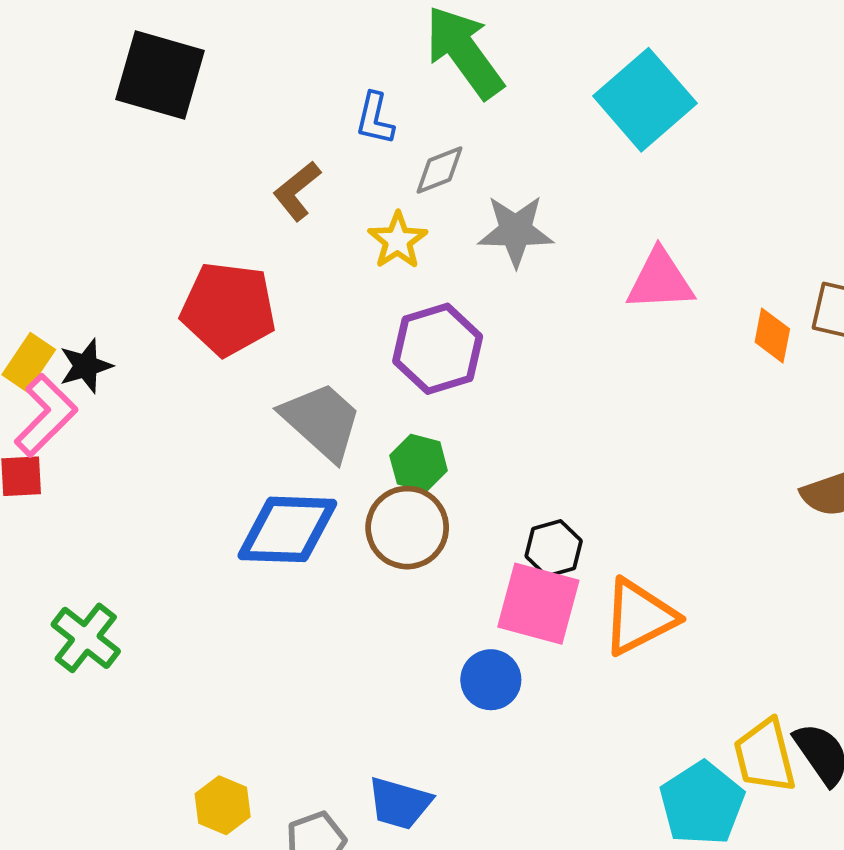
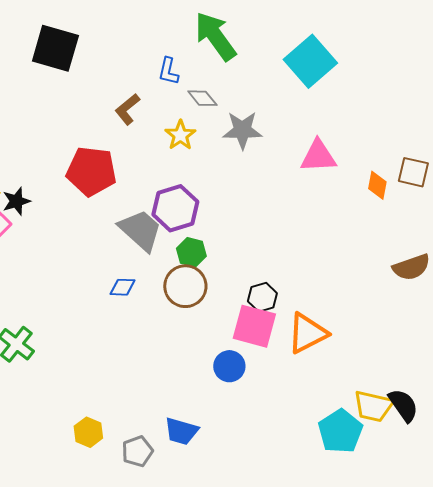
gray diamond: (439, 170) -> (202, 98), turned 72
purple hexagon: (438, 349) -> (175, 208), moved
blue diamond: (287, 529) -> (122, 287), size x0.5
yellow trapezoid: (765, 756) -> (373, 406), turned -63

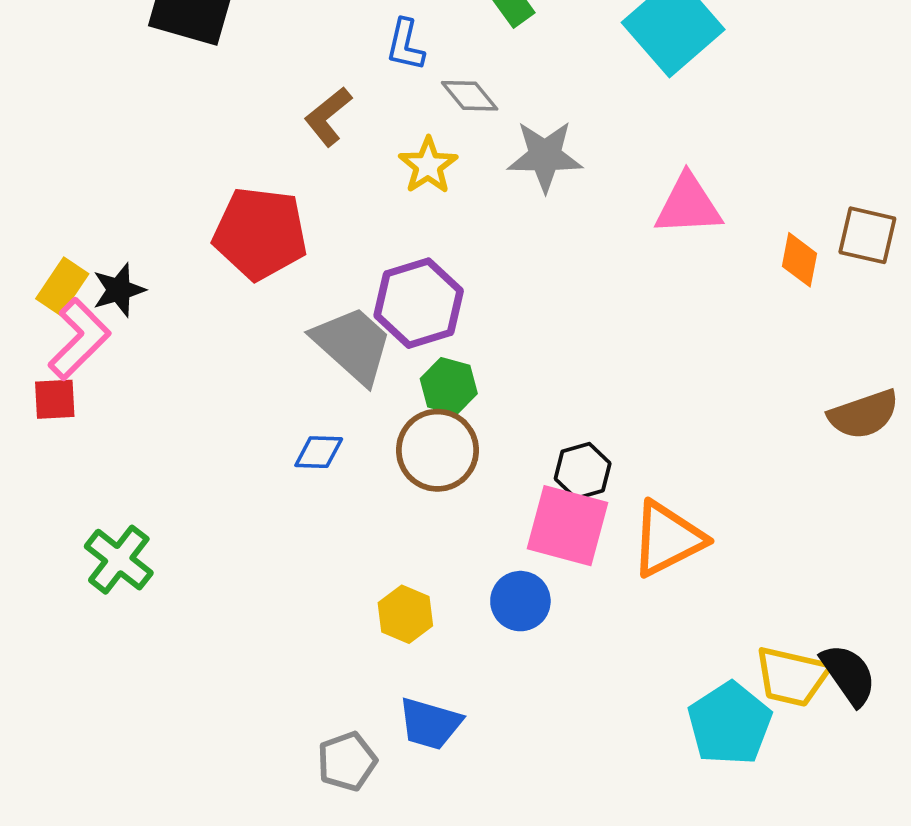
yellow hexagon: (88, 432) -> (405, 614), moved

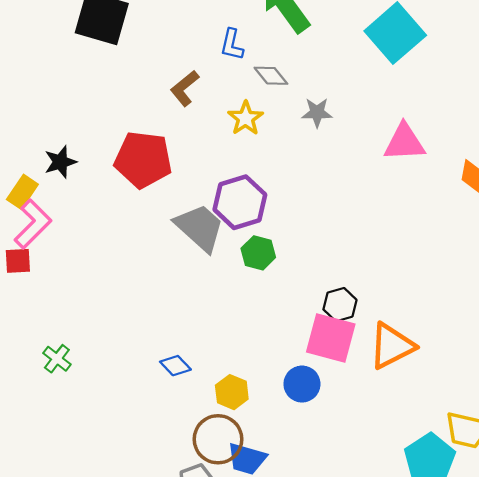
gray star: (545, 156) -> (317, 112), size x0.7
black star: (119, 290) -> (60, 162), moved
brown circle: (437, 450) -> (218, 439), moved
blue diamond: (319, 452) -> (175, 366), moved, turned 44
green cross: (119, 560) -> (57, 359), size x0.7

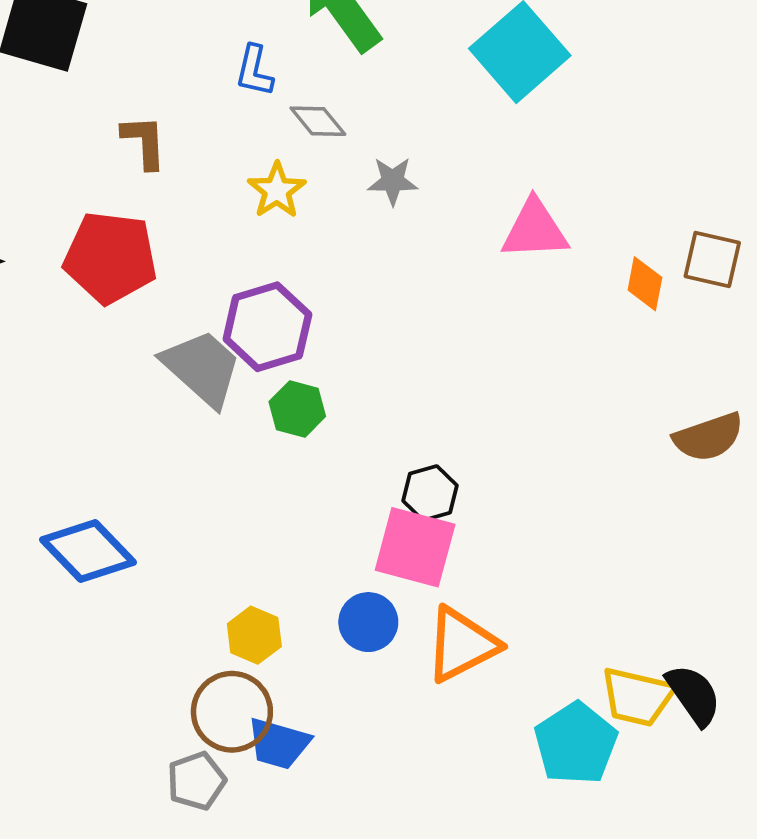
brown L-shape: (185, 88) -> (144, 142), moved, turned 126
orange triangle: (392, 346) -> (462, 644), moved
blue diamond: (175, 366) -> (88, 551), moved, size x1.8

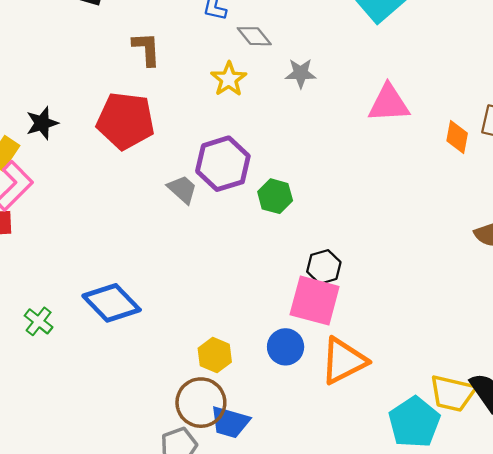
gray trapezoid: (202, 368) -> (182, 189), size x0.6
green hexagon: (297, 409) -> (275, 196), moved

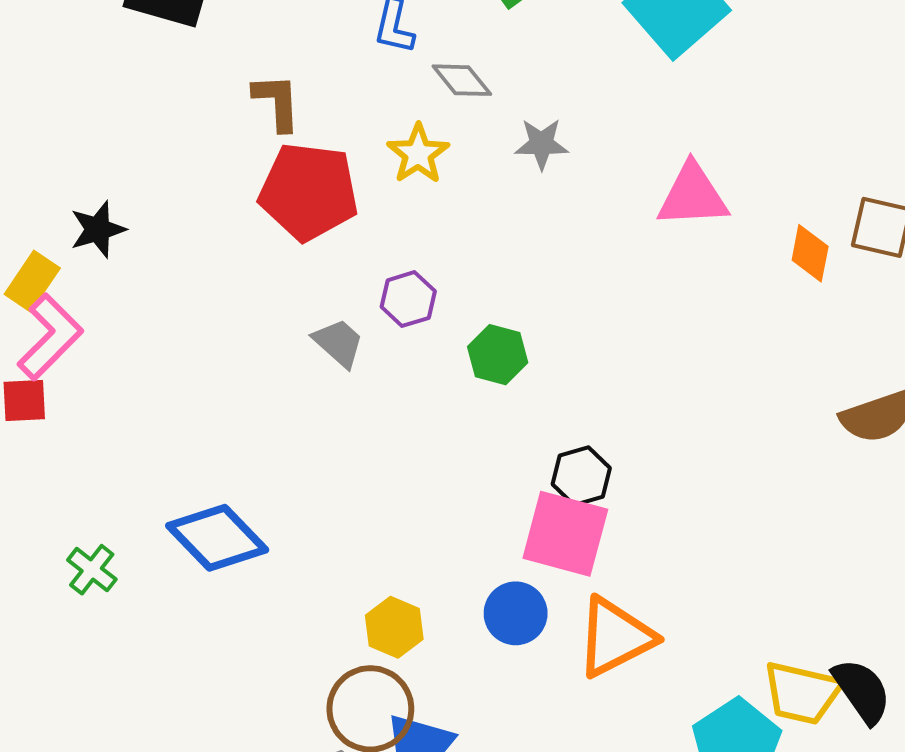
red pentagon: (126, 121) -> (309, 192), moved
purple hexagon: (223, 164) -> (408, 299), size x0.6

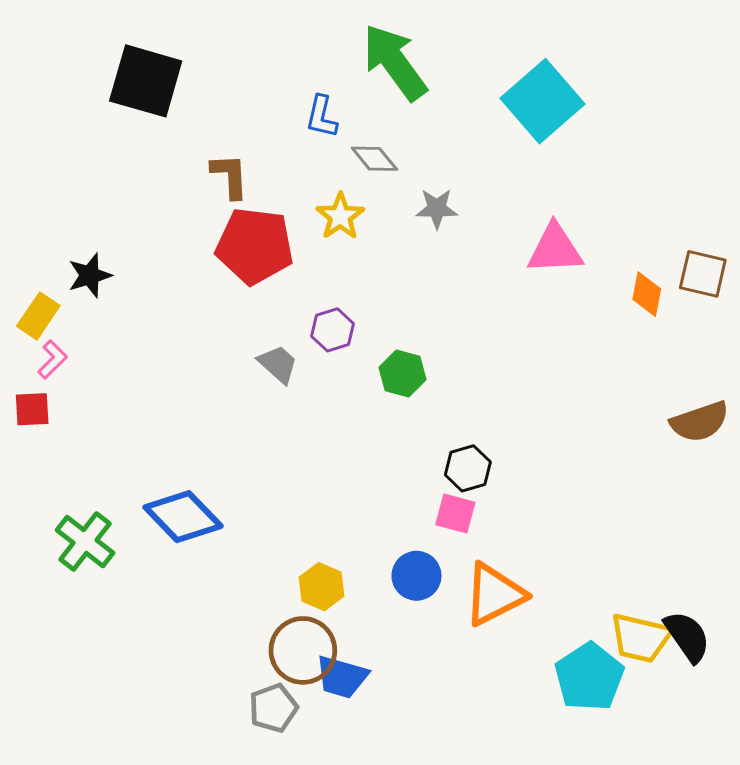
pink L-shape: (50, 337) -> (52, 359), size x0.6
pink square: (565, 534) -> (455, 514), size x0.6
green cross: (92, 570) -> (85, 542), size x1.5

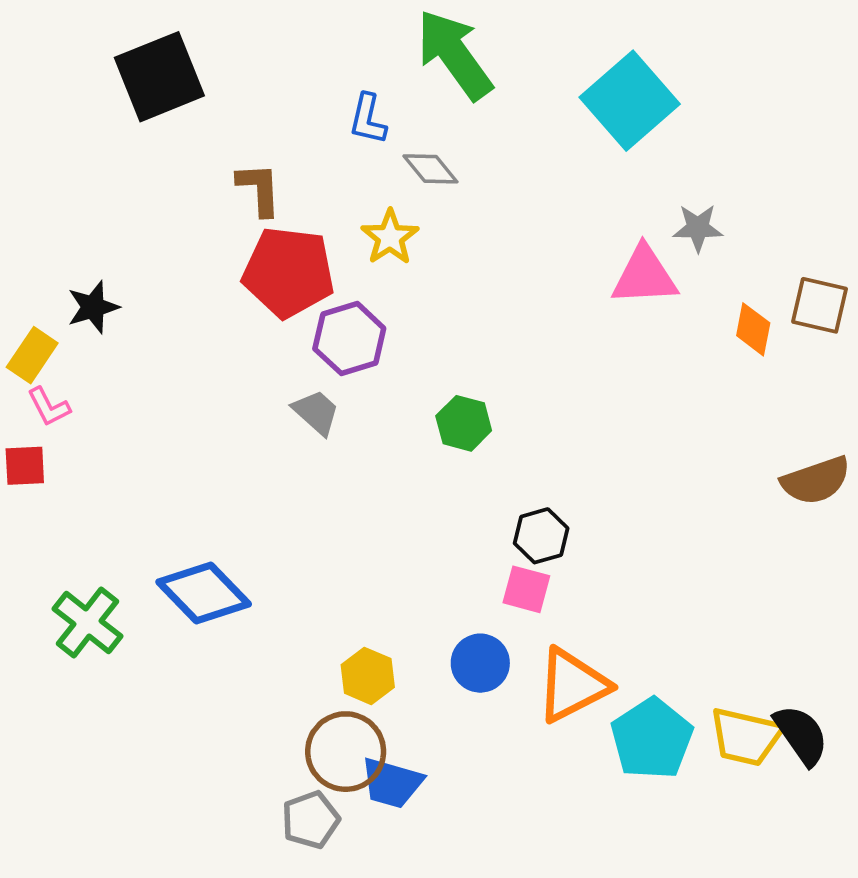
black square: (146, 81) -> (159, 77), turned -38
gray star: (437, 209) -> (698, 228), moved
purple hexagon: (332, 330) -> (349, 339), moved, size x1.4
pink L-shape: (52, 359) -> (49, 407), turned 108
cyan pentagon: (589, 677) -> (652, 739), moved

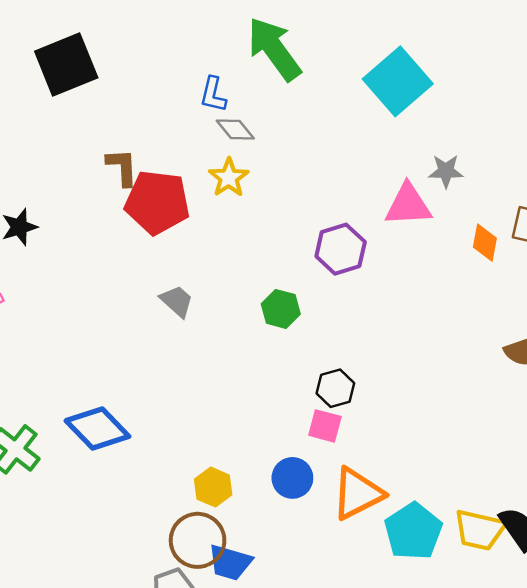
gray diamond: (430, 169) -> (235, 130), moved
brown L-shape: (259, 189) -> (122, 167), moved
purple hexagon: (349, 339) -> (341, 249), moved

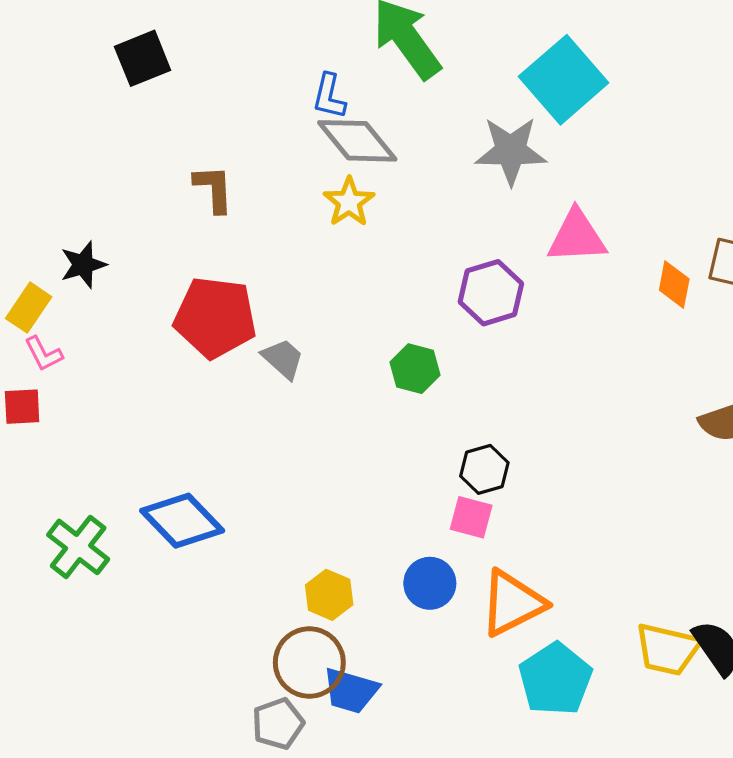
black square: (66, 65) -> (143, 58), size x0.7
gray diamond: (235, 130) -> (357, 141), size x1.6
gray star: (446, 171) -> (511, 151), moved, size x1.6
red pentagon: (157, 202) -> (215, 317), moved
cyan pentagon: (413, 531) -> (555, 679), moved

